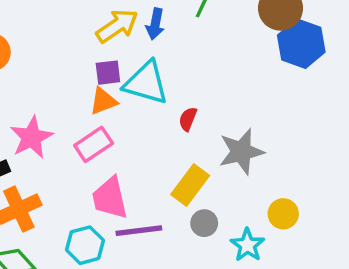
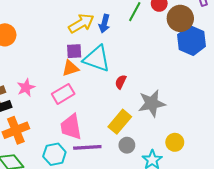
pink star: (31, 137) -> (26, 88), size x0.7

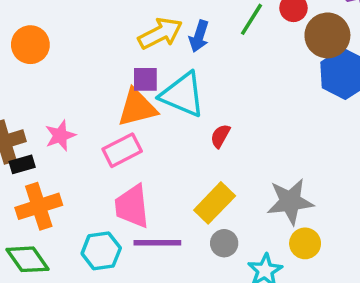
orange triangle: (70, 68) -> (137, 108), size x1.4
gray star: (152, 103) -> (290, 201), moved

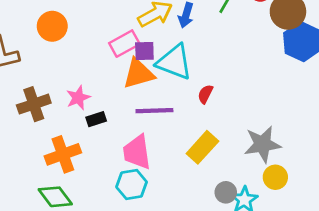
pink rectangle: (122, 150) -> (124, 44), moved
black rectangle: (22, 164) -> (96, 119), moved
purple line: (157, 243) -> (154, 111), moved
gray circle: (224, 243) -> (226, 192), moved
cyan hexagon: (101, 251) -> (132, 185), moved

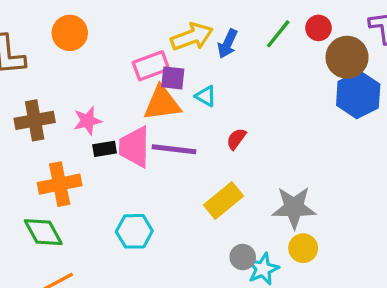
cyan triangle: (174, 62) -> (206, 96), size x0.5
pink trapezoid: (137, 152) -> (135, 147), moved

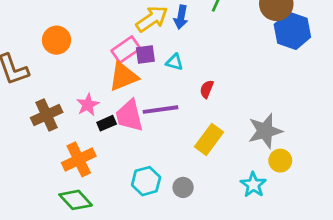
orange triangle: (162, 103) -> (123, 77), moved
gray circle: (243, 257) -> (183, 187), moved

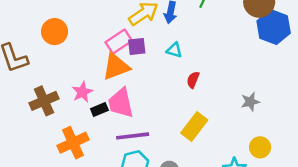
cyan triangle: (175, 62) -> (174, 50), moved
purple line: (160, 110) -> (133, 136), moved
gray star: (265, 131) -> (250, 102), moved, size x0.6

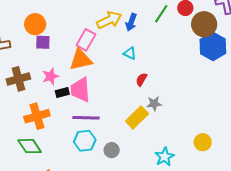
pink rectangle: (119, 42) -> (86, 40), turned -35
purple square: (137, 47) -> (43, 42), moved
gray star: (250, 102) -> (154, 104), moved
yellow circle: (260, 147) -> (203, 142), moved

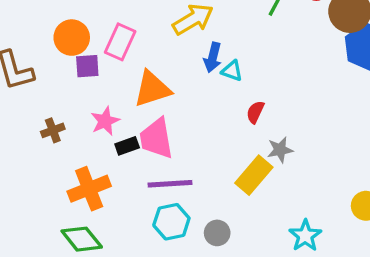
blue arrow: (131, 22) -> (213, 57), moved
pink rectangle: (86, 40) -> (120, 42), moved
brown cross: (18, 79) -> (53, 130), size x0.6

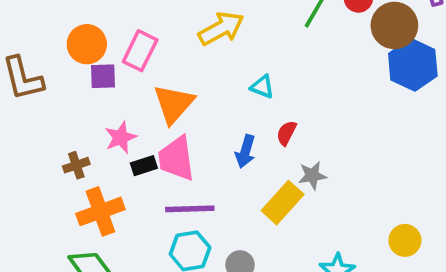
blue arrow: (213, 57) -> (245, 151), moved
orange triangle: (152, 89) -> (174, 104), turned -33
brown cross: (53, 130) -> (76, 165), moved

